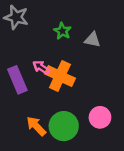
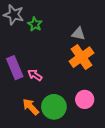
green star: (62, 31) -> (35, 24), moved
pink arrow: (41, 67) -> (35, 75), moved
orange cross: (60, 76) -> (81, 57), moved, turned 30

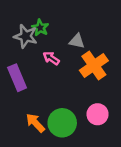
gray star: (14, 15) -> (26, 36), moved
gray triangle: (78, 34) -> (77, 41), moved
pink arrow: (35, 75) -> (51, 58), moved

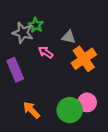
green circle: (62, 123) -> (70, 110), moved

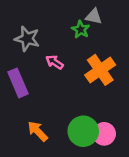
green star: (36, 25) -> (81, 30), moved
gray triangle: (69, 37) -> (94, 16), moved
pink circle: (87, 102) -> (104, 134), moved

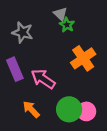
gray triangle: (94, 16) -> (60, 14), moved, turned 32
pink arrow: (55, 62) -> (43, 79), moved, size x1.6

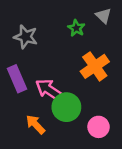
gray triangle: (60, 14) -> (103, 16), moved
green circle: (69, 109) -> (66, 107), moved

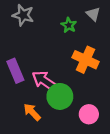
gray star: (26, 37) -> (23, 15), moved
orange cross: (95, 66) -> (85, 60), turned -30

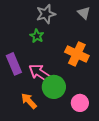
gray star: (23, 15) -> (46, 14), moved, turned -30
green star: (69, 25) -> (37, 36), moved

